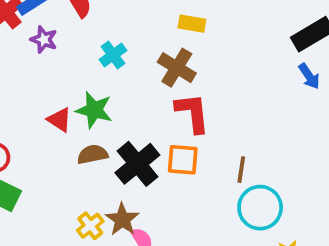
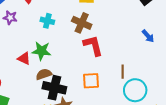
cyan cross: (113, 55) -> (47, 21), turned -32
blue arrow: (309, 76) -> (148, 36), moved
orange square: (183, 160) -> (91, 81), moved
black cross: (137, 164) -> (54, 88), moved, turned -30

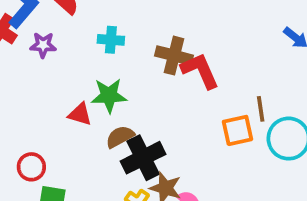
brown cross: (82, 23) -> (174, 56), moved
orange square: (91, 81) -> (238, 130), moved
black cross: (54, 88) -> (143, 158), turned -30

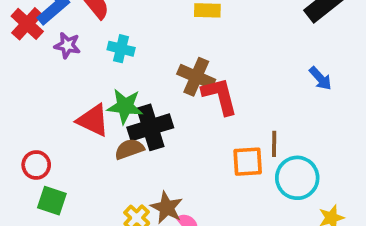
cyan cross: (111, 40) -> (121, 49), moved
red triangle: (80, 114) -> (93, 120), size x1.4
black cross: (143, 158) -> (150, 127), moved

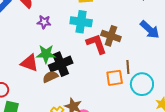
purple star: (67, 45) -> (44, 22), moved
cyan cross: (121, 49) -> (81, 22), moved, size x1.5
brown cross: (196, 77) -> (111, 36), moved
blue arrow: (320, 78) -> (150, 30), size x1.5

